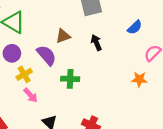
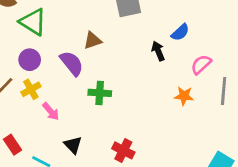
black arrow: (96, 43) -> (158, 51), moved
yellow cross: (24, 74) -> (31, 89), moved

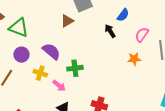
brown triangle: (93, 40) -> (67, 21), moved
yellow cross: (31, 89) -> (40, 73), moved, turned -32
pink arrow: (51, 111) -> (59, 86), moved

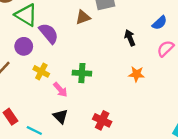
blue semicircle: (123, 15) -> (160, 23), moved
purple semicircle: (51, 51) -> (49, 33), moved
orange star: (134, 59) -> (137, 74), moved

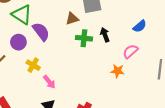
black arrow: (130, 38) -> (105, 35), moved
pink semicircle: (165, 49) -> (130, 51), moved
green cross: (82, 73) -> (84, 38), moved

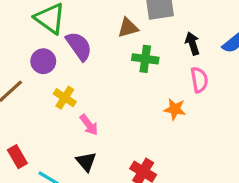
black arrow: (105, 35) -> (192, 43), moved
pink semicircle: (130, 51) -> (199, 80), moved, turned 119
orange star: (117, 71) -> (175, 109), moved

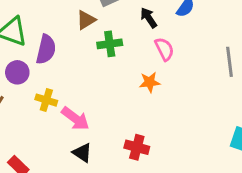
purple semicircle: (79, 46) -> (46, 49), turned 64
pink arrow: (89, 125) -> (75, 119), size x1.4

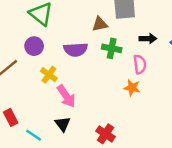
black arrow: (149, 18) -> (148, 39), turned 105
purple semicircle: (46, 49) -> (76, 50), moved, turned 55
pink semicircle: (164, 49) -> (140, 64), moved

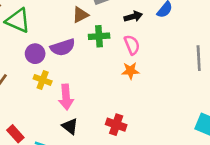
purple circle: (34, 46) -> (35, 54), moved
pink arrow: (66, 96) -> (66, 97), turned 45

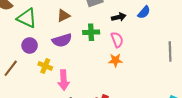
brown triangle: (80, 15) -> (63, 16), moved
purple circle: (35, 54) -> (30, 45), moved

